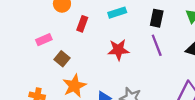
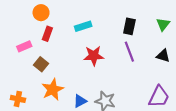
cyan rectangle: (117, 13) -> (83, 26), moved
red rectangle: (82, 24) -> (47, 34), moved

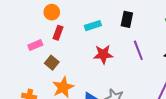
black rectangle: (129, 26) -> (127, 19), moved

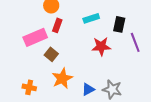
black rectangle: (127, 19) -> (119, 24), moved
pink rectangle: (35, 45) -> (35, 37), size x1.6

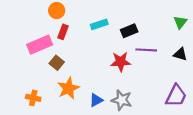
black rectangle: (119, 24) -> (129, 31), turned 56
purple line: (135, 42) -> (146, 50), turned -66
red star: (101, 46) -> (121, 62), moved

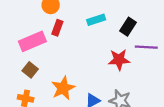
black rectangle: (129, 31) -> (128, 27), turned -35
brown square: (57, 63) -> (30, 70), moved

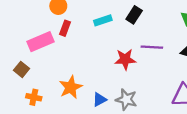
black rectangle: (128, 27) -> (134, 15), moved
brown square: (30, 70) -> (22, 69), moved

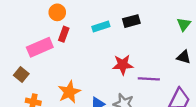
black rectangle: (134, 15) -> (131, 21), turned 42
purple line: (152, 47) -> (149, 79), moved

